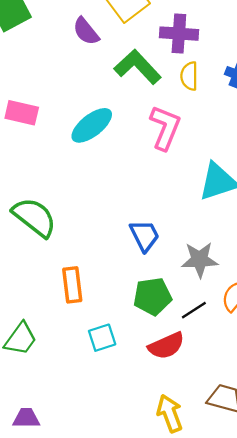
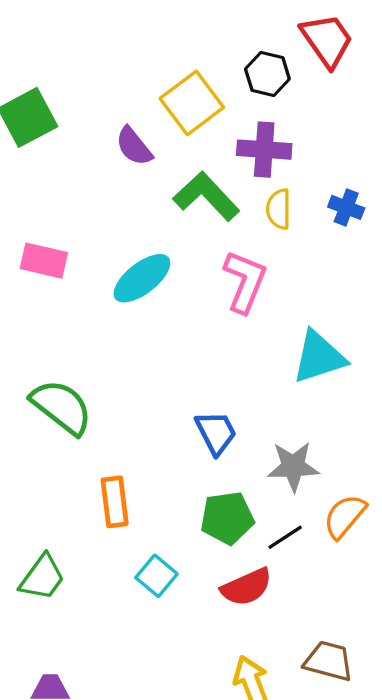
cyan square: (102, 338) -> (156, 576), turned -32

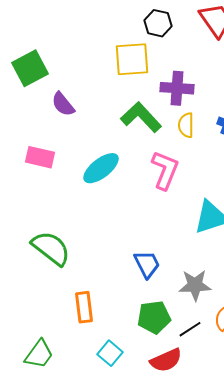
black hexagon: (267, 74) -> (158, 23), moved
yellow square: (192, 103) -> (132, 59), turned 33
purple semicircle: (134, 146) -> (63, 104), moved

